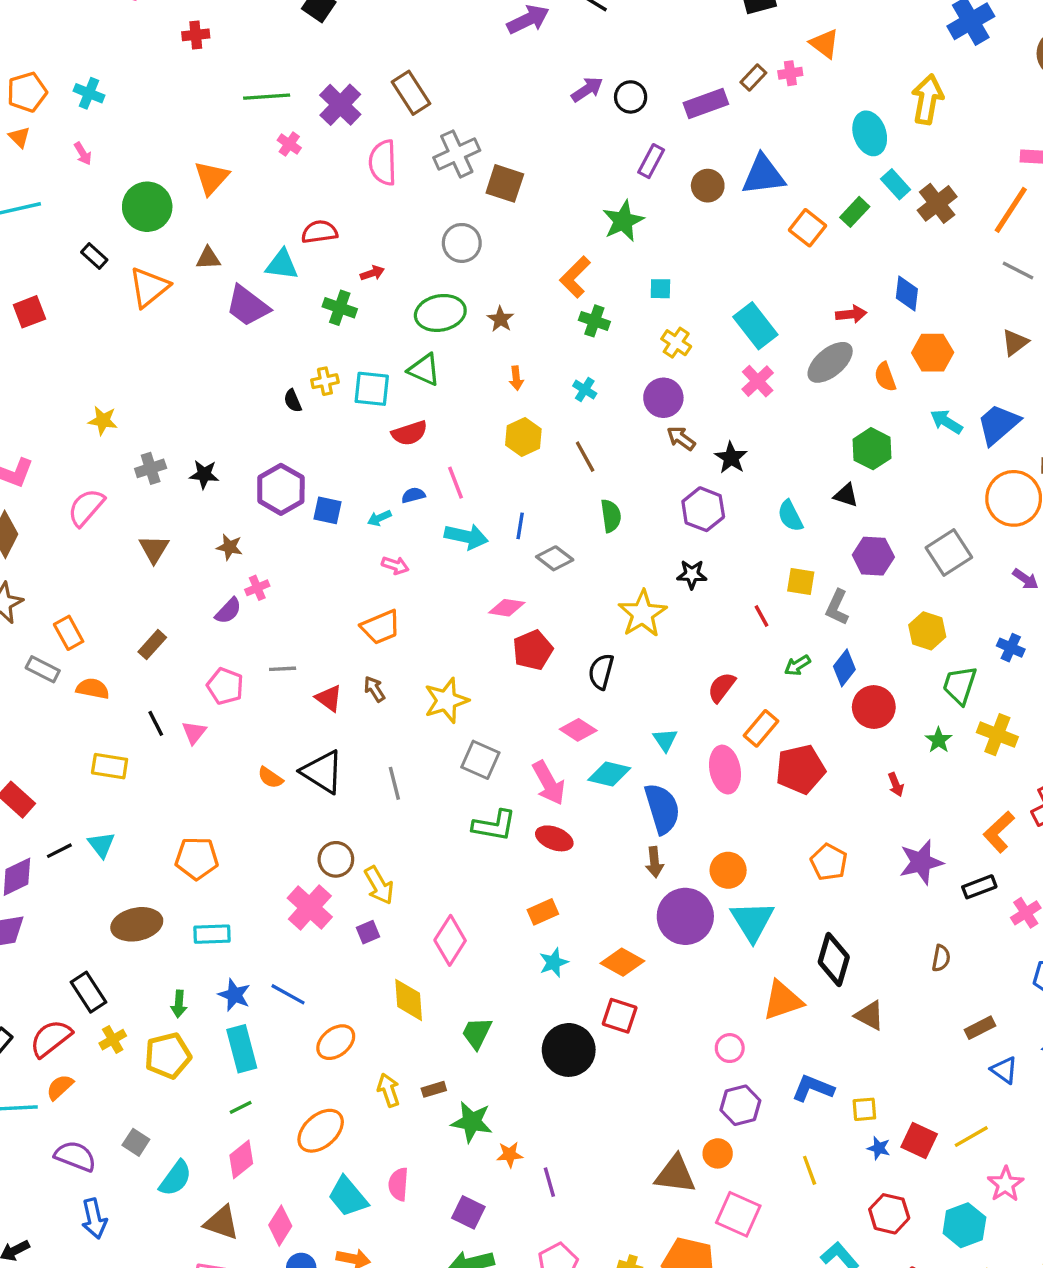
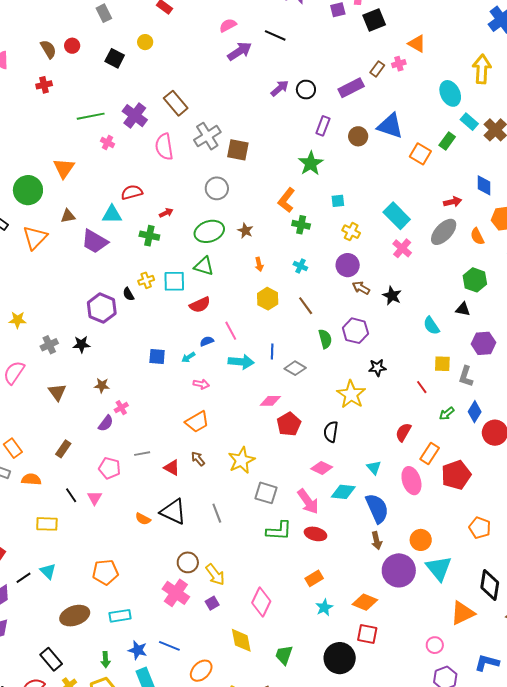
blue triangle: (763, 175) -> (390, 126), turned 32
purple hexagon: (281, 489) -> (102, 308), moved
purple hexagon: (703, 509) -> (355, 331), moved

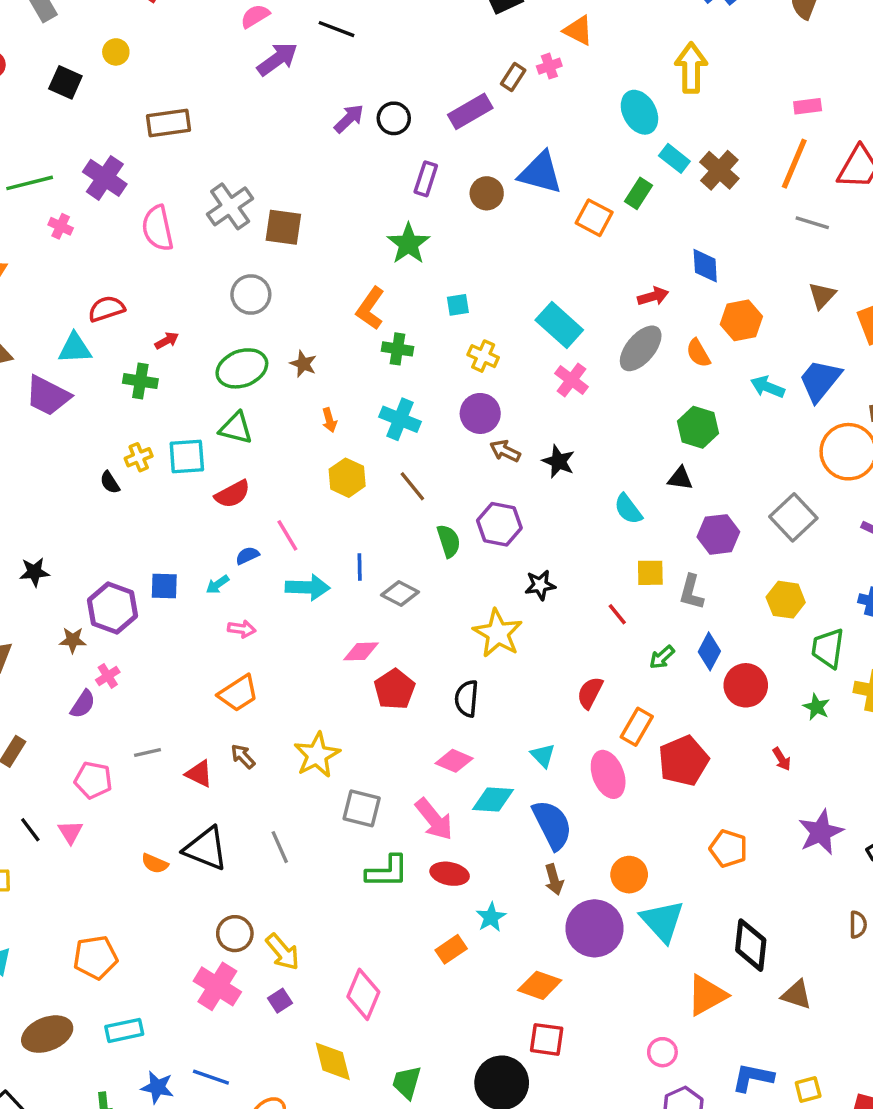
brown rectangle: (176, 103) -> (169, 123), moved, turned -55
cyan cross: (300, 266) -> (400, 419), size x1.6
purple hexagon: (102, 308) -> (112, 608), moved
cyan star: (324, 607) -> (491, 917), moved

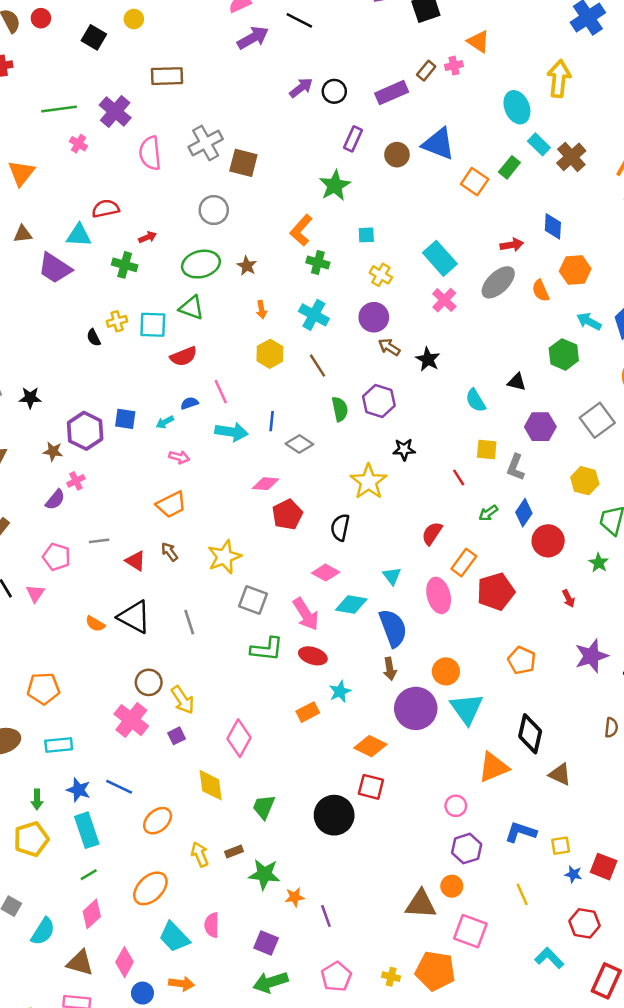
green hexagon: (698, 427) -> (564, 354), moved

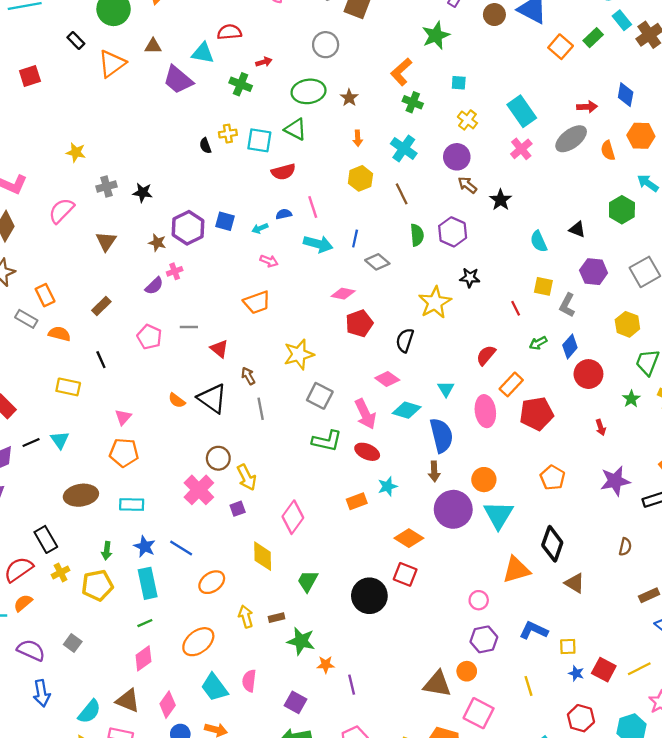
brown arrow: (169, 552) -> (248, 376), moved
pink triangle: (35, 593) -> (123, 417), moved
cyan semicircle: (43, 931) -> (89, 712), moved

